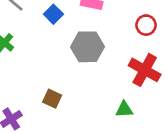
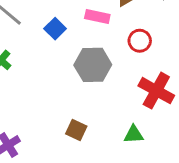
red circle: (146, 25) -> (140, 41), moved
brown square: (52, 99) -> (76, 130), moved

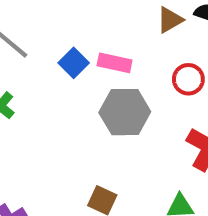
pink rectangle: (97, 17) -> (115, 63), moved

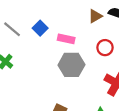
blue square: (74, 63) -> (40, 28), moved

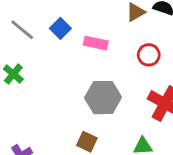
gray hexagon: (71, 65) -> (103, 98), moved

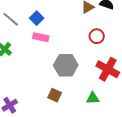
pink rectangle: (96, 43) -> (41, 37), moved

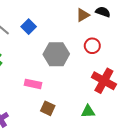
pink rectangle: (41, 37) -> (33, 84), moved
gray hexagon: (66, 65) -> (56, 54), moved

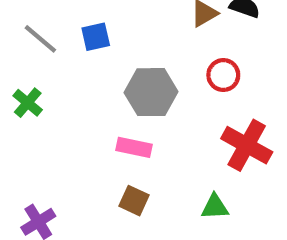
blue square: (29, 27) -> (96, 37), turned 32
pink rectangle: (33, 84) -> (134, 147), moved

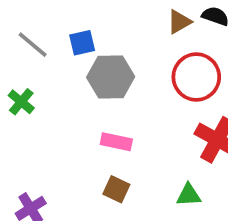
red circle: (223, 75) -> (196, 77), size x1.6
gray hexagon: (151, 92) -> (111, 77), moved

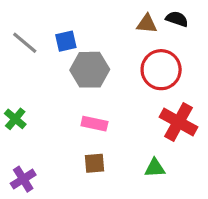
brown triangle: (179, 22) -> (147, 24), turned 35
green cross: (21, 102) -> (15, 119), moved
brown square: (116, 189) -> (94, 163), turned -30

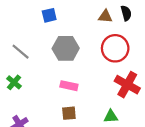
black semicircle: (177, 19) -> (126, 13), turned 56
blue square: (66, 41) -> (49, 15), moved
gray line: (25, 43) -> (21, 52), moved

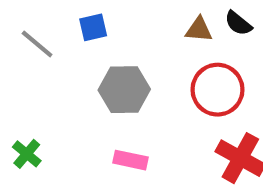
black semicircle: (126, 13) -> (238, 23), turned 144
gray line: (21, 52) -> (37, 44), moved

